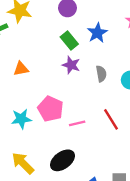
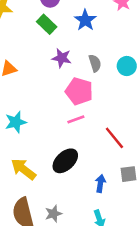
green rectangle: (69, 41) -> (47, 24), moved
pink pentagon: (51, 109) -> (79, 91), moved
red line: (111, 119) -> (114, 138), moved

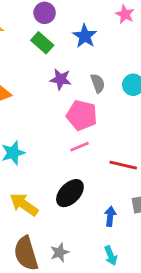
red line: (114, 138) -> (123, 165), turned -35

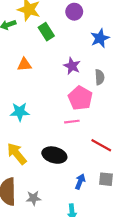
green rectangle: (42, 43) -> (46, 32), moved
black ellipse: (70, 193) -> (54, 155), turned 45

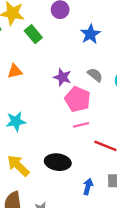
purple star: (72, 66) -> (62, 77), moved
gray semicircle: (100, 77) -> (95, 75), turned -40
pink line: (72, 122) -> (81, 125), moved

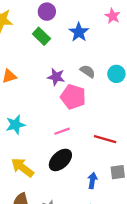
green rectangle: (33, 34) -> (41, 36), moved
pink line: (81, 125) -> (62, 131), moved
black ellipse: (58, 162) -> (60, 160), turned -45

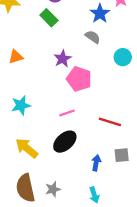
blue star: (79, 32) -> (100, 14), moved
gray semicircle: (88, 71) -> (93, 37), moved
purple star: (56, 77) -> (63, 59), turned 30

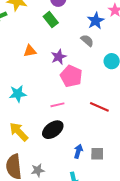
orange triangle: (16, 57) -> (30, 51), moved
red line: (110, 122) -> (99, 107), moved
gray square: (122, 155) -> (97, 154), moved

